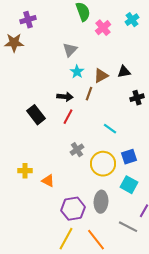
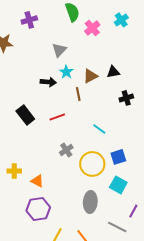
purple cross: (28, 20) -> (29, 20), moved
brown line: (89, 94) -> (78, 94), turned -32
black arrow: (65, 97) -> (48, 82), moved
red line: (68, 117) -> (57, 117), turned 42
purple hexagon: (73, 209) -> (38, 209), moved

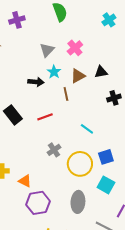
pink cross: (92, 28) -> (75, 48), moved
purple hexagon: (38, 209) -> (38, 203), moved

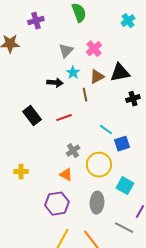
black triangle: (101, 72) -> (120, 73), size x1.5
blue square: (106, 157) -> (122, 144), moved
orange triangle: (25, 181) -> (66, 175), moved

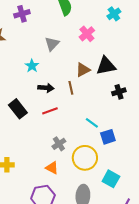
pink cross: (94, 49) -> (87, 34), moved
cyan star: (73, 73) -> (32, 66), moved
black arrow: (55, 83) -> (46, 88), moved

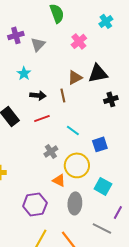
purple cross: (22, 14) -> (16, 35), moved
gray triangle: (52, 44) -> (38, 44), moved
cyan line: (92, 123) -> (73, 130), moved
orange triangle: (52, 168) -> (59, 180), moved

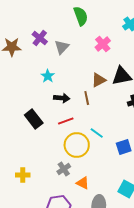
purple cross: (16, 35) -> (40, 38), turned -35
gray cross: (51, 151) -> (64, 169), moved
yellow circle: (77, 165) -> (77, 145), moved

